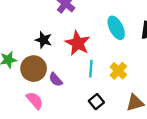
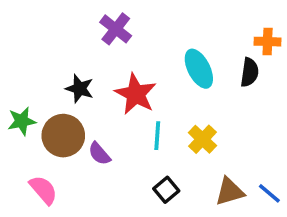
pink semicircle: (35, 100) -> (43, 190), moved

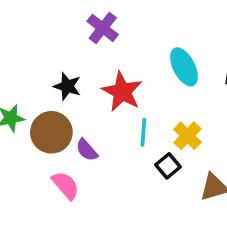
pink semicircle: (43, 190) -> (66, 185), moved
black square: (166, 190) -> (168, 166), moved

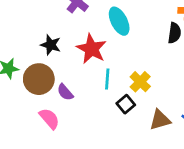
cyan ellipse: (184, 67) -> (119, 21), moved

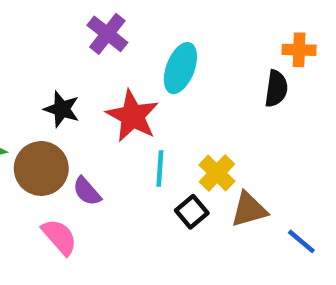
cyan ellipse: (119, 21) -> (180, 68), turned 48
brown triangle: (160, 120) -> (249, 210), moved

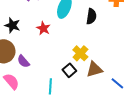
black semicircle: (276, 89) -> (91, 16), moved
red star: (132, 116) -> (43, 28), size x0.6
cyan line: (160, 168) -> (50, 86), moved

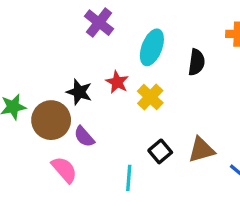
black star: (12, 25) -> (79, 92), moved
yellow cross: (80, 53) -> (150, 97), moved

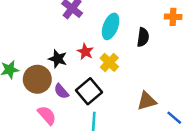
black square: (160, 151) -> (89, 91), moved, size x1.5

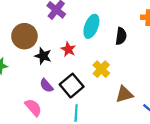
yellow cross: (109, 62) -> (101, 69), moved
brown circle: (37, 79) -> (24, 36), moved

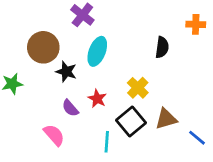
cyan ellipse: (91, 26) -> (97, 51), moved
red star: (68, 49) -> (97, 99), moved
black square: (72, 86) -> (131, 122), moved

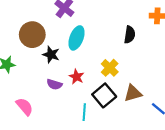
purple semicircle: (70, 108) -> (54, 84), turned -32
pink semicircle: (54, 135) -> (25, 107), moved

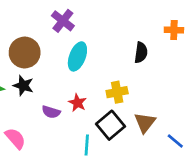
black star: (51, 55) -> (23, 86), moved
yellow cross: (110, 68) -> (117, 92), turned 35
brown triangle: (133, 93) -> (145, 123), turned -36

